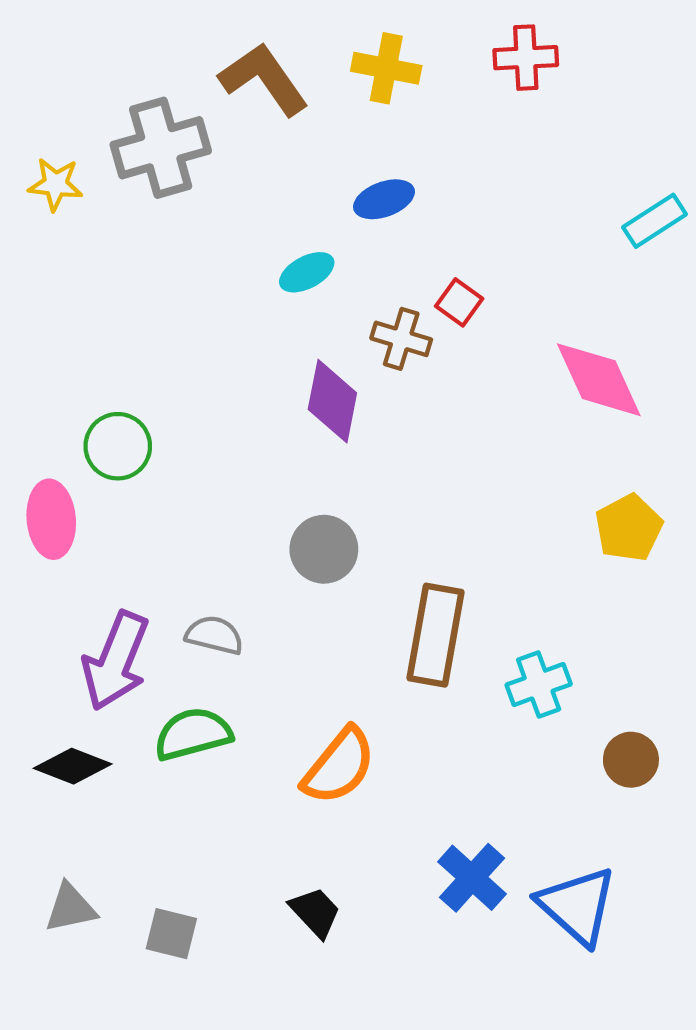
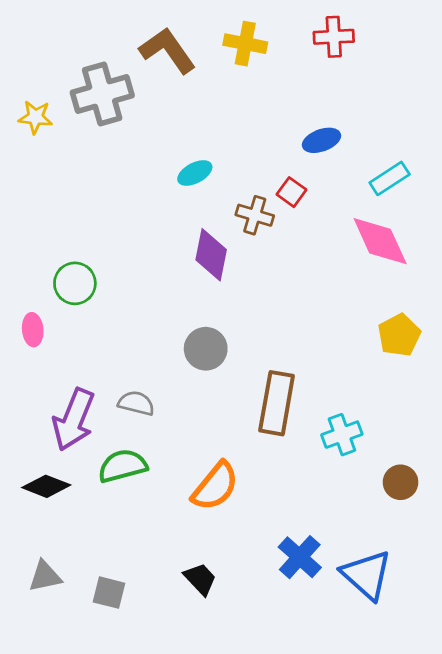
blue ellipse: (384, 199) -> (321, 140), moved
cyan rectangle: (655, 221) -> (390, 178), moved
pink ellipse: (51, 519) -> (33, 330), size x0.7

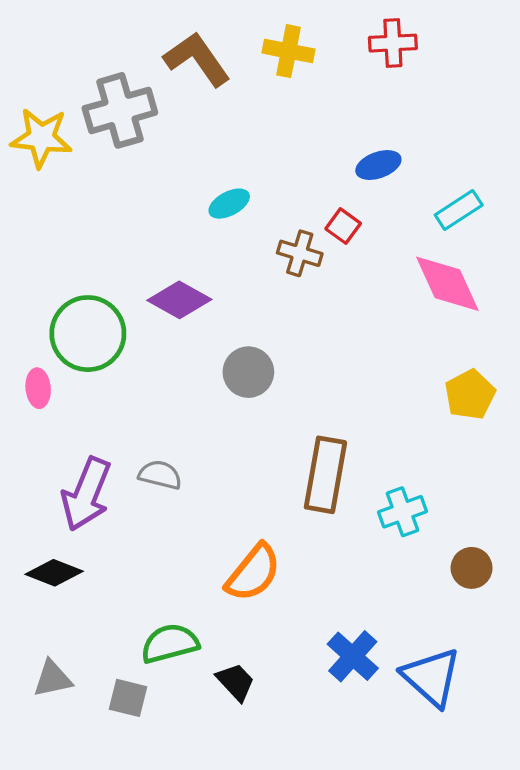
yellow star: (35, 117) -> (41, 138), size x1.5
purple diamond: (211, 255) -> (179, 300), moved, turned -72
green circle: (75, 283) -> (88, 334), size x1.5
gray circle: (206, 349) -> (248, 372), moved
green semicircle: (123, 466) -> (170, 643), moved

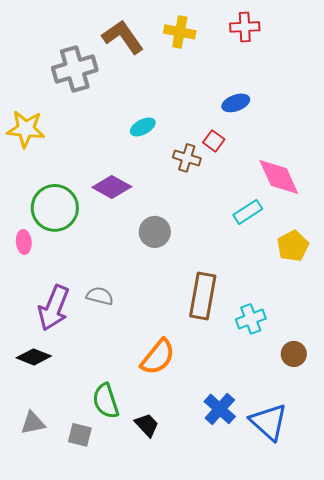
yellow star: (41, 138) -> (26, 129), moved
cyan rectangle: (459, 210) -> (248, 212), moved
green semicircle: (170, 643) -> (106, 401), turned -93

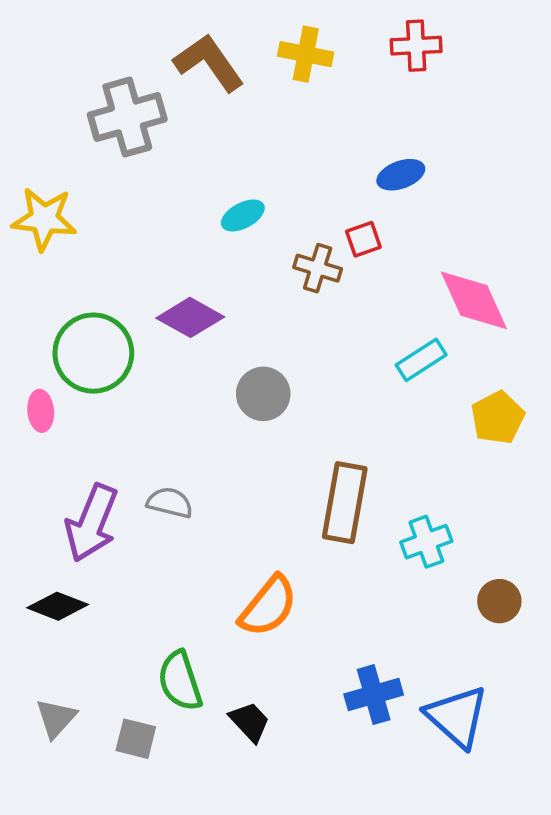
red square: (214, 141) -> (363, 239), turned 35
blue cross: (220, 409) -> (374, 695), turned 32
gray triangle: (33, 423) -> (56, 718), turned -36

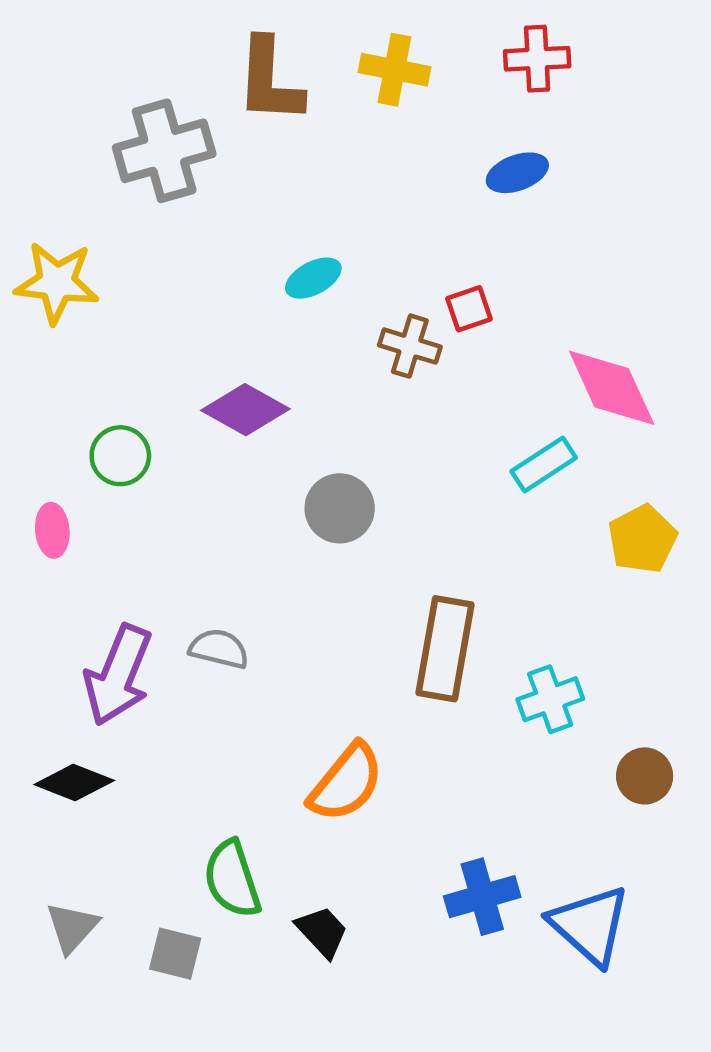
brown L-shape: (209, 63) -> (269, 81), turned -142
blue ellipse: (401, 175) -> (517, 173), moved
green circle: (93, 353) -> (120, 456), size x0.6

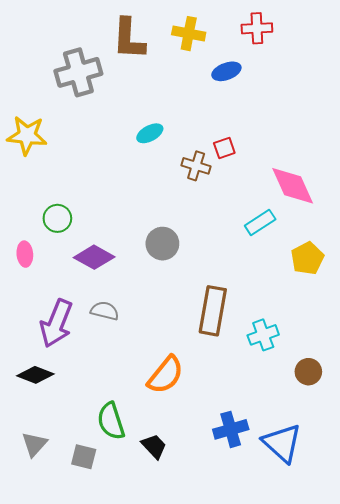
blue ellipse: (517, 173) -> (226, 71), moved
purple diamond: (245, 410) -> (94, 257), moved

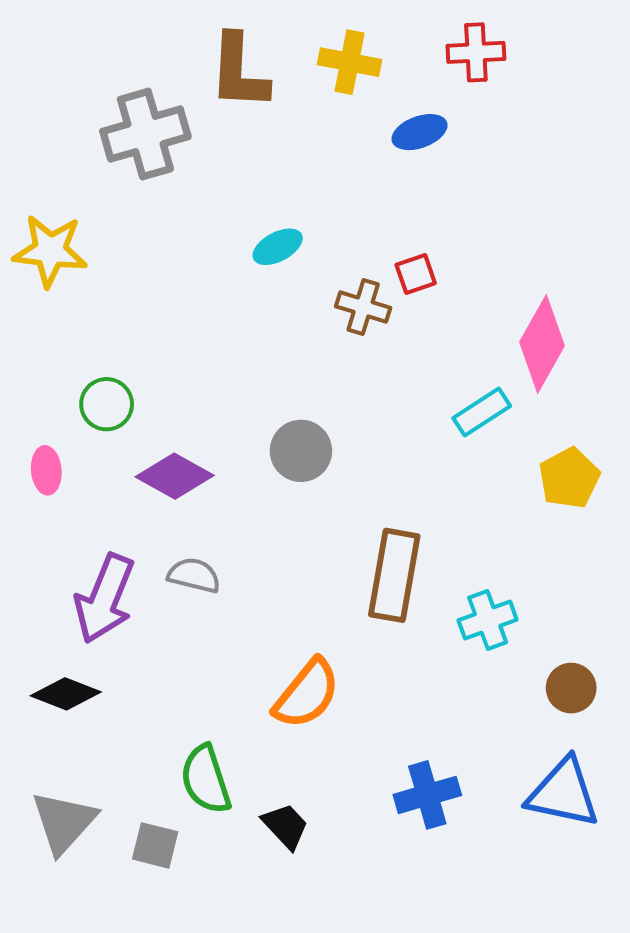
pink diamond: (293, 186) -> (542, 344), turned 54
blue triangle: (282, 443) -> (563, 793), moved, turned -30
gray triangle: (34, 444) -> (64, 822), size x1.4

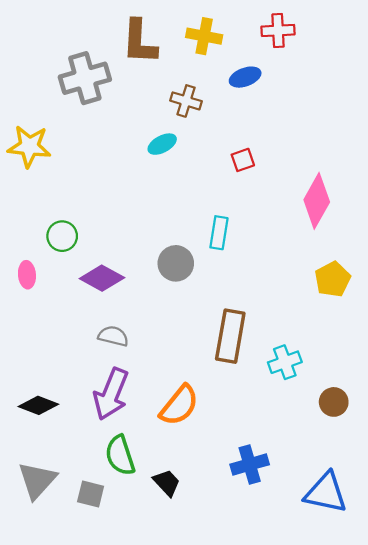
brown cross: (363, 307) -> (186, 101), moved
cyan rectangle: (482, 412) -> (219, 233), moved, turned -48
purple arrow: (105, 599) -> (111, 394), moved
blue triangle: (563, 793) -> (326, 493), moved

